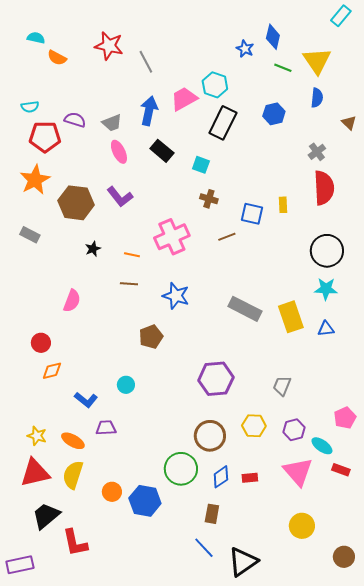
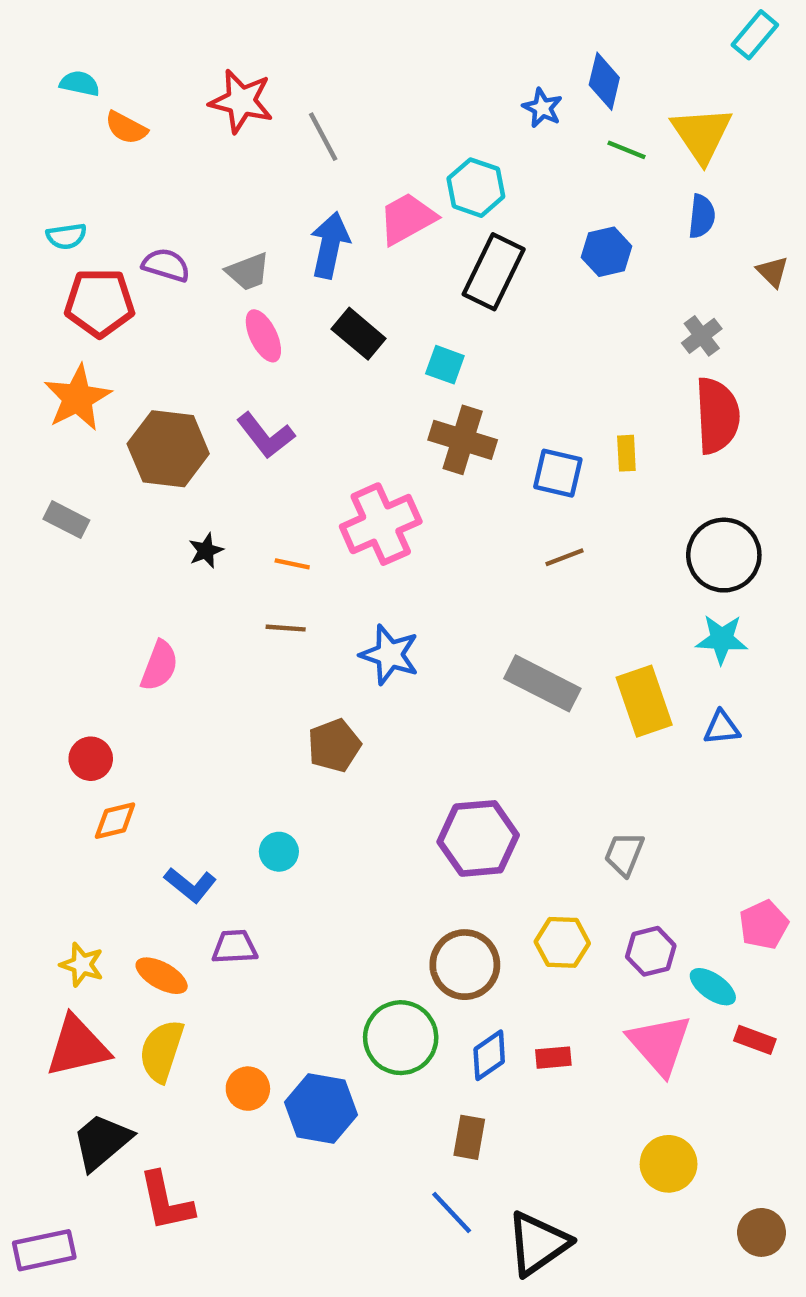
brown cross: (209, 199) -> (463, 440), size x1.6
brown line: (227, 237) -> (564, 557), moved

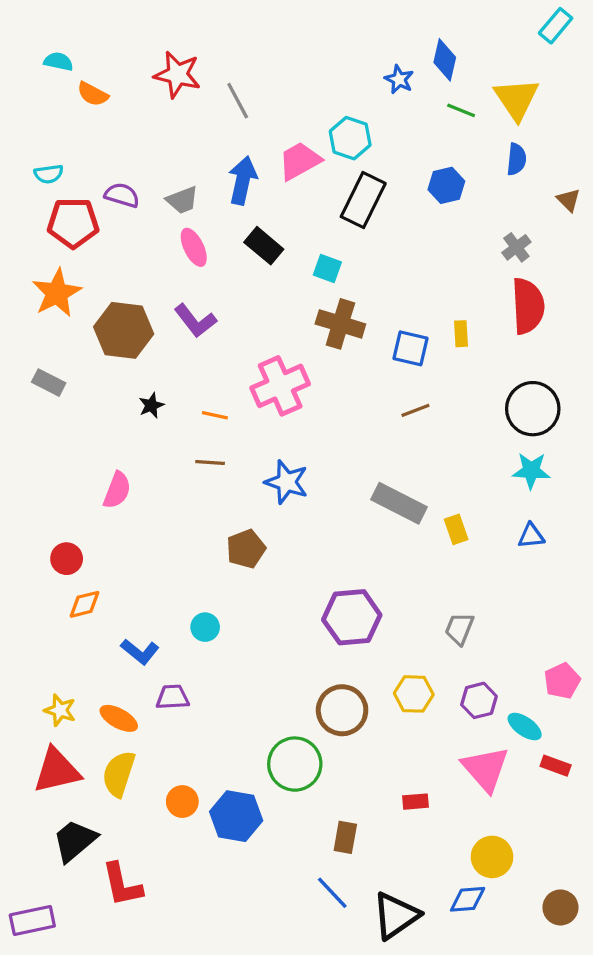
yellow rectangle: (644, 701) -> (456, 529), moved, size x0.6
blue diamond: (489, 1055) -> (468, 899), moved, turned 30
red rectangle: (553, 1058) -> (415, 802), moved

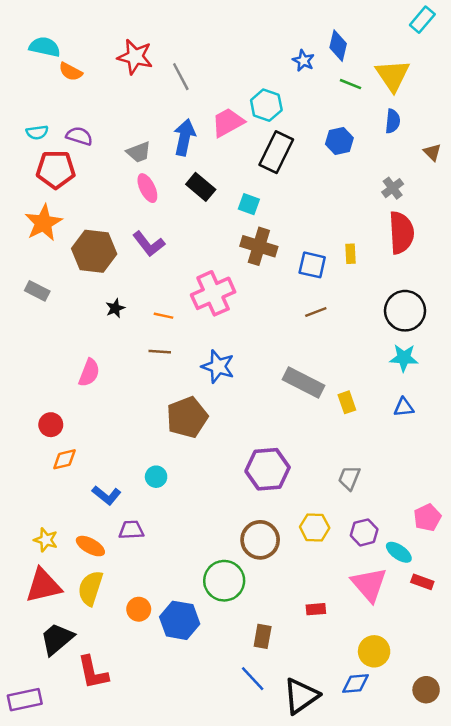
cyan semicircle: (58, 61) -> (45, 47), size x1.4
purple semicircle: (122, 195) -> (79, 136), moved
brown pentagon: (246, 549) -> (187, 417), size x1.4

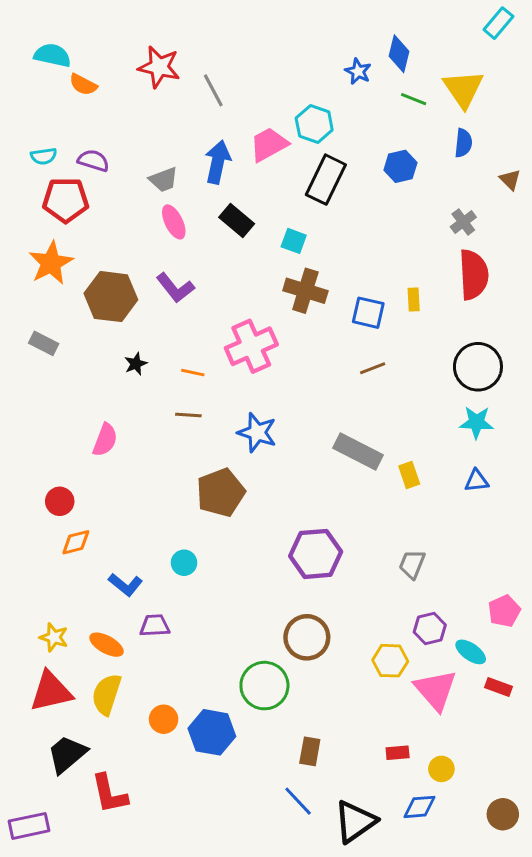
yellow hexagon: (315, 527) -> (390, 661), moved
red rectangle: (316, 609) -> (398, 753), moved
yellow circle: (374, 651) -> (441, 769), size x0.7

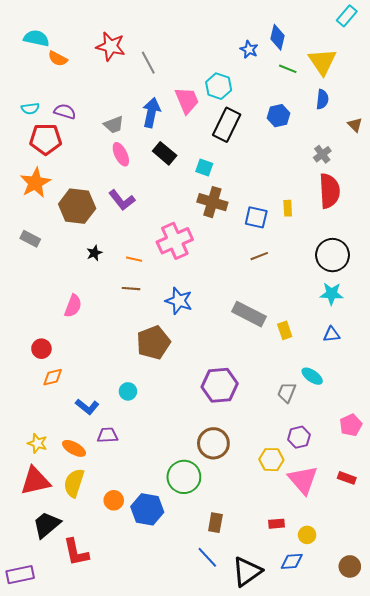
pink trapezoid: (269, 144) -> (187, 100), turned 96
cyan ellipse: (471, 652) -> (312, 376), moved

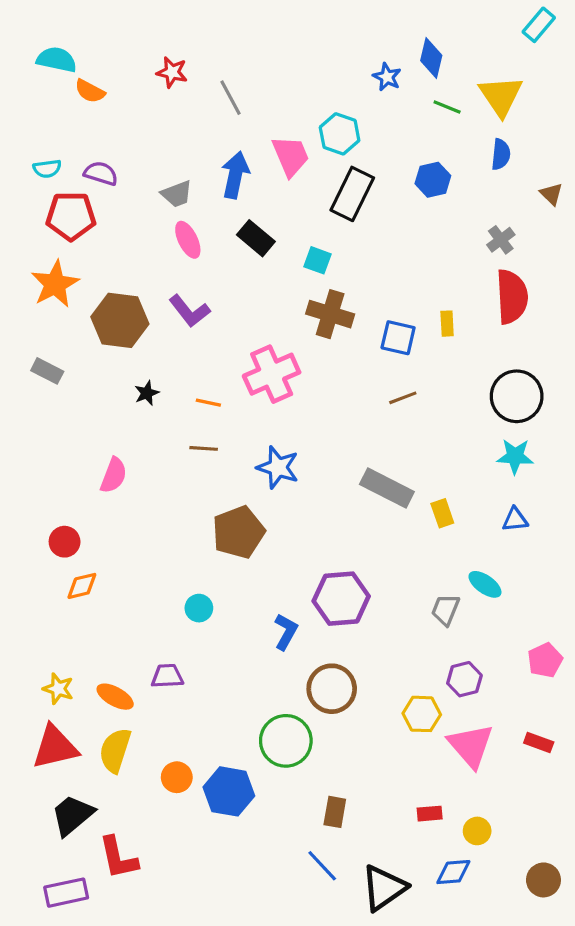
red star: (111, 46) -> (172, 72), size x0.7
blue L-shape: (87, 407) -> (286, 632), moved, turned -100
purple rectangle: (20, 575) -> (66, 893), moved

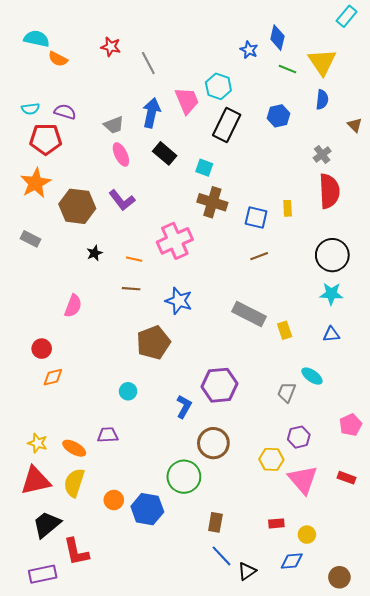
blue line: (322, 866) -> (222, 556), moved
brown circle: (543, 880) -> (339, 577), moved
black triangle: (384, 888) -> (247, 571), size x0.6

